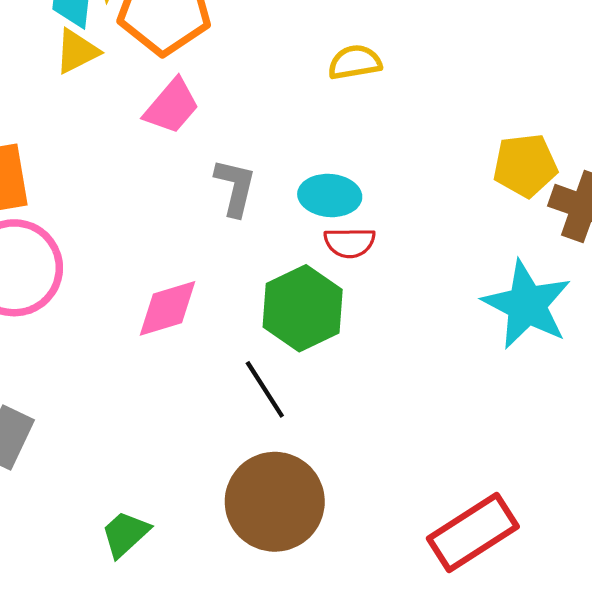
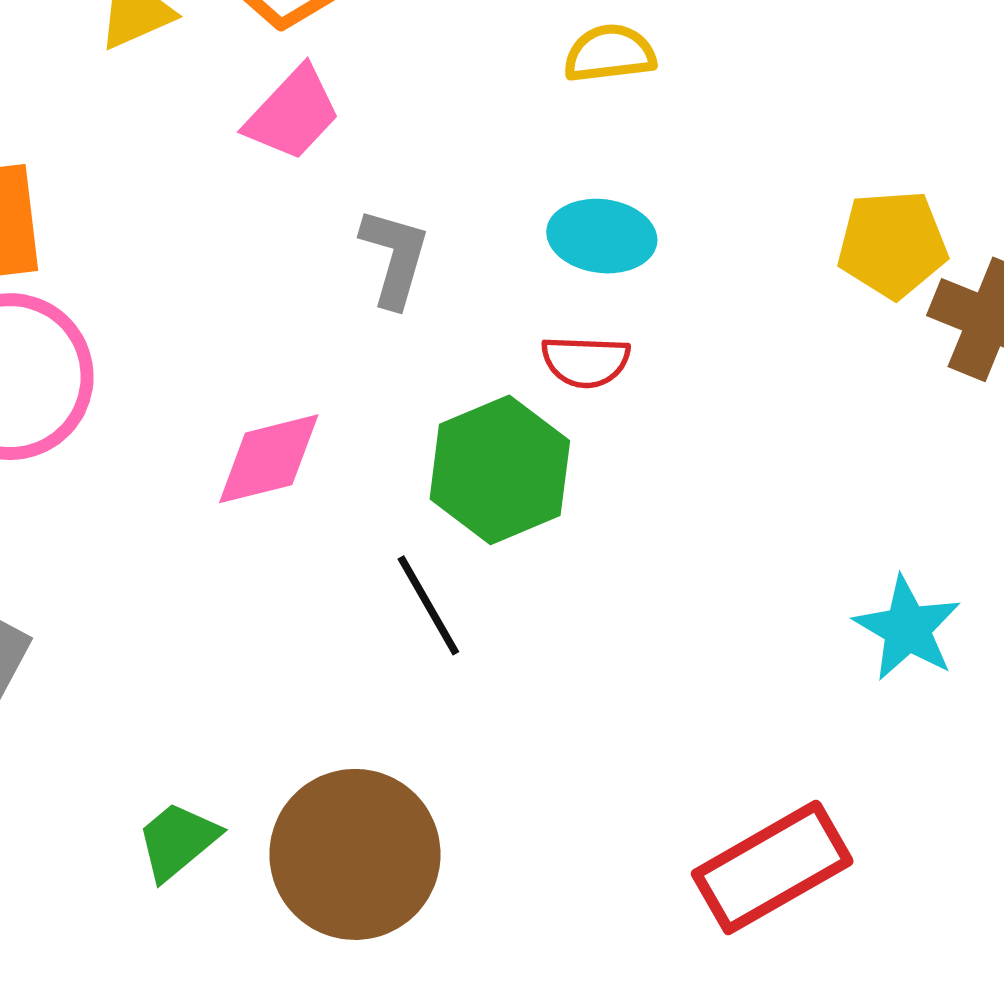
cyan ellipse: (330, 195) -> (602, 236), moved
cyan star: (527, 305) -> (907, 628), moved, size x0.7
brown circle: (275, 502) -> (355, 854), moved

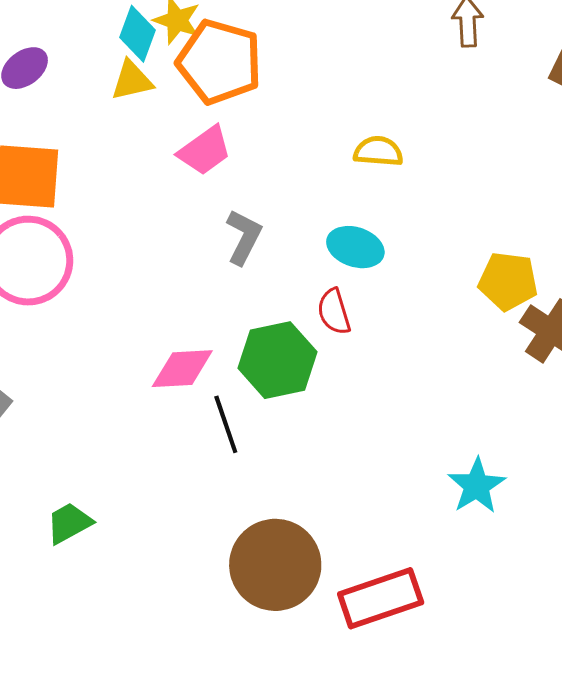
red semicircle: (586, 361) -> (334, 312), turned 60
pink diamond: (269, 459) -> (182, 369), moved
brown circle: (355, 854) -> (275, 565), moved

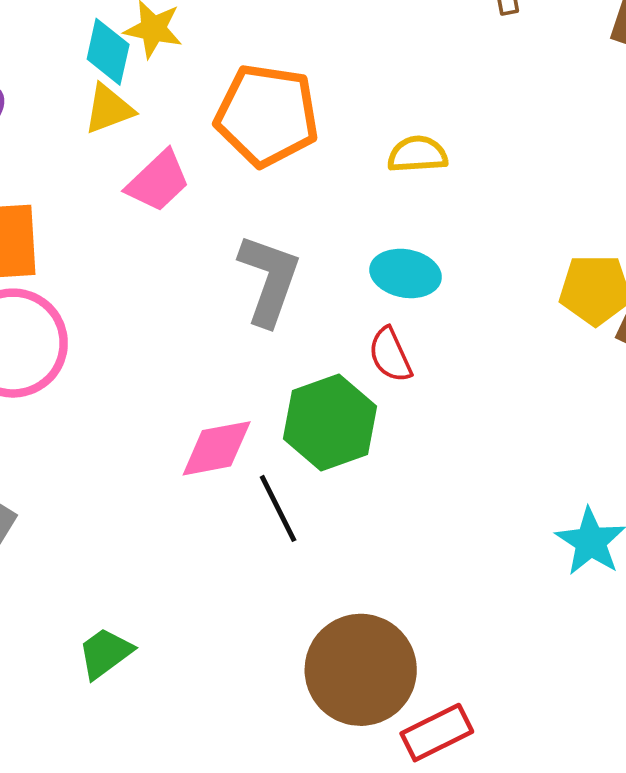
orange pentagon: (219, 62) -> (267, 115), moved
pink trapezoid: (205, 151) -> (158, 181), moved
gray L-shape: (244, 237) -> (269, 280), size x1.4
red rectangle: (381, 598) -> (437, 733), moved, size x0.7

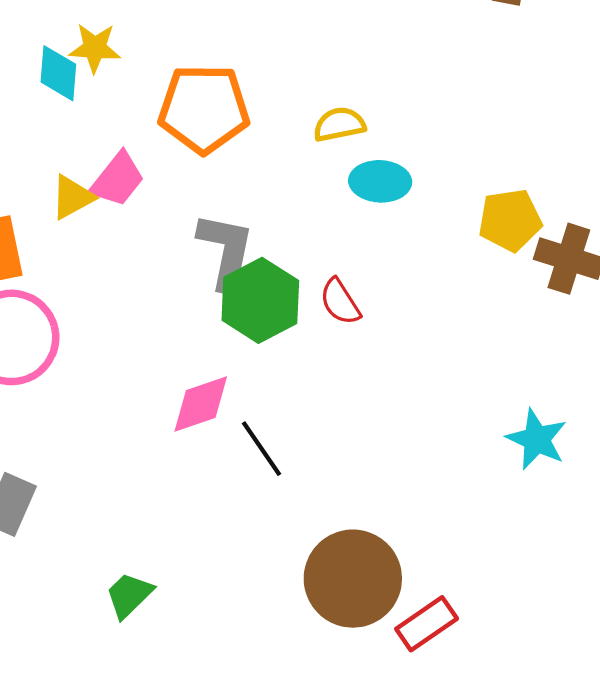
yellow triangle: (109, 109) -> (72, 197), moved
cyan ellipse: (406, 273) -> (380, 181), moved
green hexagon: (330, 423) -> (260, 300), moved

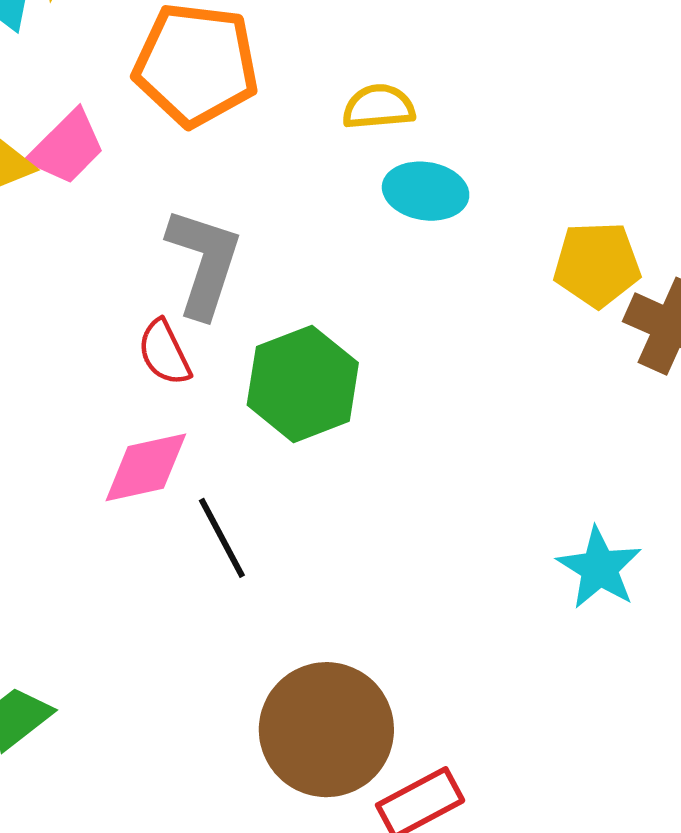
green hexagon: (260, 300) -> (303, 384), moved
red semicircle: (340, 302) -> (164, 353), moved

